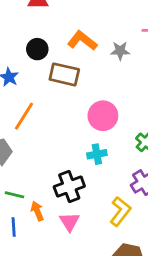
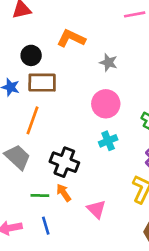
gray star: (120, 51) -> (108, 63), moved, turned 30
brown rectangle: (64, 74) -> (42, 83), moved
black cross: (69, 186) -> (64, 162), moved, turned -36
orange arrow: (37, 211) -> (64, 193), moved

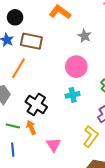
black circle: (31, 55) -> (15, 17), moved

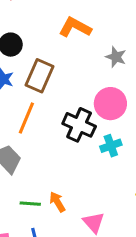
brown rectangle: (31, 41) -> (39, 76), turned -70
black cross: (36, 104) -> (79, 125), moved

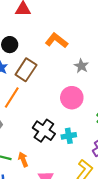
black cross: (79, 125) -> (44, 131), moved
cyan cross: (111, 146) -> (69, 136), moved

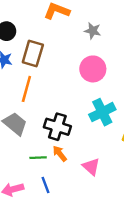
black cross: (44, 131) -> (57, 127), moved
cyan cross: (69, 136) -> (102, 112), size x1.5

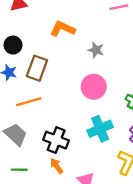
orange line: (26, 89) -> (29, 102), turned 55
green line: (38, 158) -> (19, 170), moved

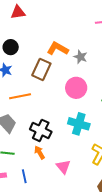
orange L-shape: (63, 29) -> (58, 49), moved
brown rectangle: (37, 68) -> (41, 69), moved
cyan cross: (100, 129) -> (79, 124), turned 35

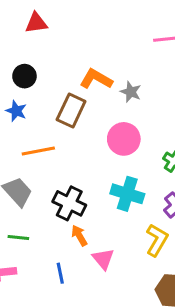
orange arrow: (39, 152) -> (79, 236), moved
blue line: (24, 176) -> (60, 273), moved

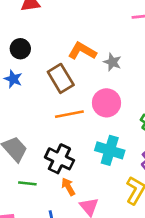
brown rectangle: (71, 111) -> (61, 78), turned -56
orange line: (38, 151) -> (69, 114), moved
green line: (18, 237) -> (27, 183), moved

